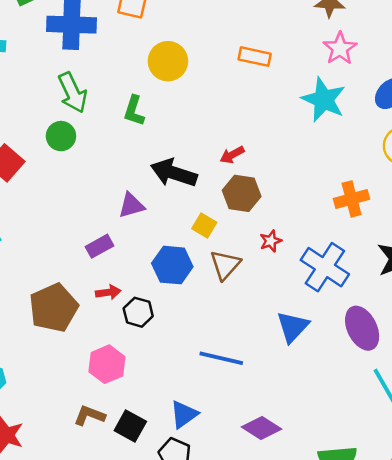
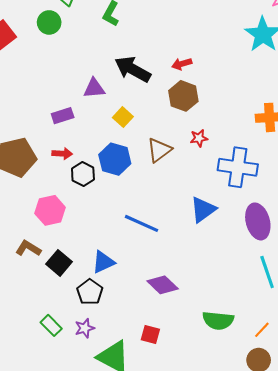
yellow square: (204, 226) -> (123, 117), moved
blue hexagon: (172, 265) -> (115, 159), moved
blue cross: (325, 267) -> (238, 167), turned -36

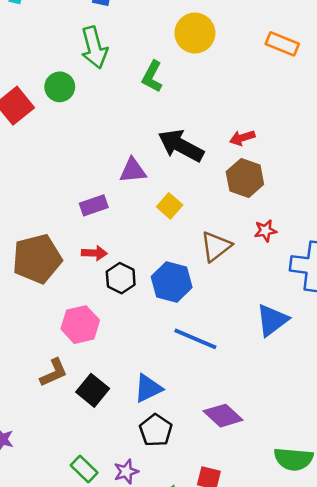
green circle: (49, 22) -> (60, 87), moved
blue hexagon: (115, 159) -> (172, 282), moved
brown L-shape: (28, 248) -> (54, 373), turned 125
black pentagon: (90, 292) -> (156, 430), moved

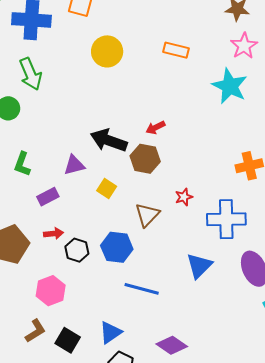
green L-shape: (152, 77) -> (22, 164), moved
brown hexagon: (245, 178) -> (145, 159), moved

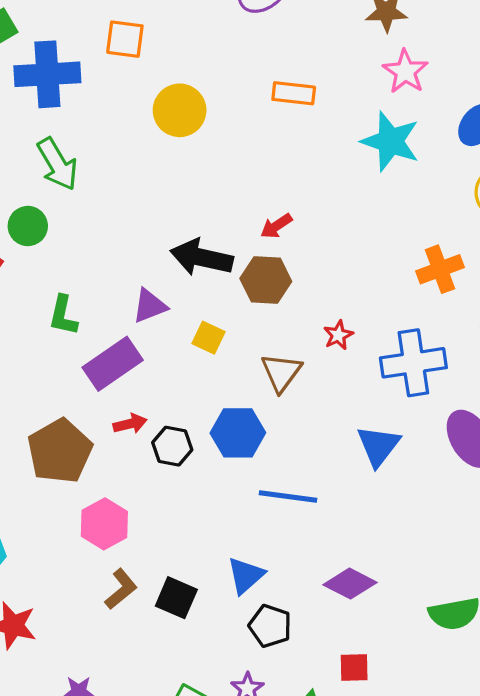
purple rectangle: (48, 197) -> (113, 364), size x1.6
pink hexagon: (51, 291) -> (104, 524), moved

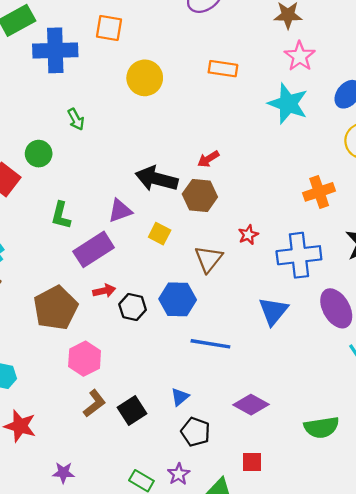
green arrow: (57, 164) -> (76, 119), moved, size x0.6
blue triangle: (246, 575) -> (180, 397), size x0.7
black square: (176, 598) -> (132, 411), turned 32

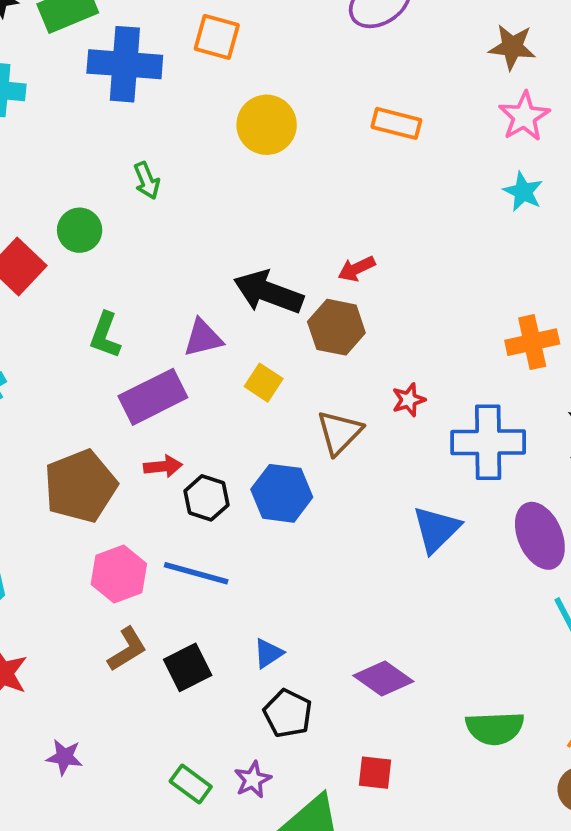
cyan star: (288, 104) -> (523, 192), moved, size x0.6
blue line: (210, 344) -> (196, 573), moved

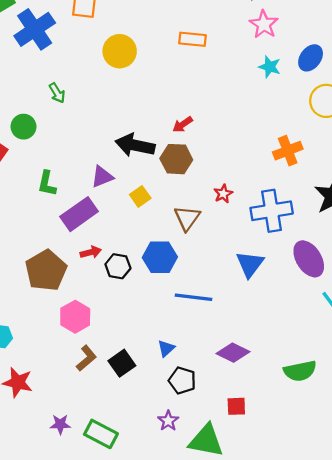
blue cross: (125, 64) -> (35, 29), turned -30
yellow square: (264, 383) -> (140, 196), turned 30
blue line: (196, 573) -> (194, 297), moved
green rectangle: (191, 784) -> (101, 434), moved, size x1.4

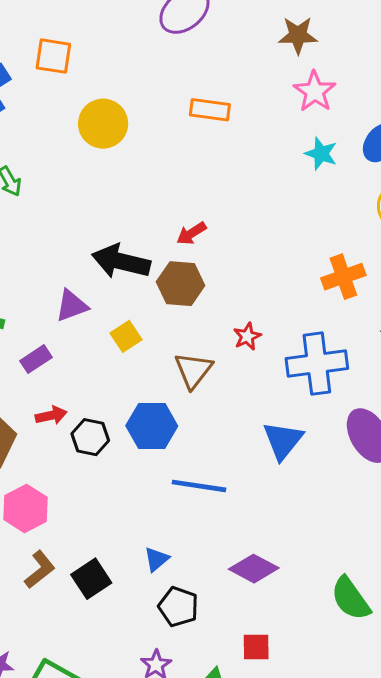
purple rectangle: (79, 214) -> (36, 359), size x0.6
green semicircle: (300, 371) -> (351, 599), turned 64

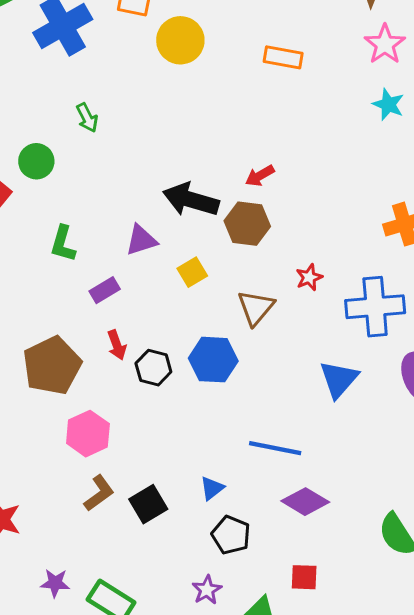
yellow circle: (103, 124) -> (180, 40), moved
red arrow: (51, 415) -> (117, 345), turned 80
blue line: (199, 486) -> (275, 448), moved

